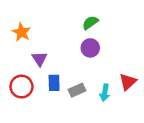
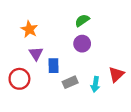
orange star: (21, 32) -> (29, 29), moved
blue rectangle: (54, 83) -> (54, 66), moved

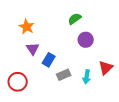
purple circle: (82, 44) -> (86, 40), moved
blue rectangle: (54, 66) -> (49, 60), turned 32
red circle: (19, 79) -> (18, 82), moved

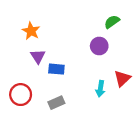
green semicircle: (75, 19) -> (112, 22), moved
blue rectangle: (49, 60) -> (56, 69), turned 64
gray rectangle: (64, 75) -> (56, 103), moved

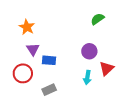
purple circle: (99, 46) -> (89, 51), moved
red circle: (21, 95) -> (23, 73), moved

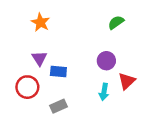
orange star: (27, 27) -> (41, 22), moved

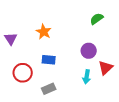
orange star: (41, 22) -> (44, 32), moved
purple triangle: (39, 58) -> (11, 39), moved

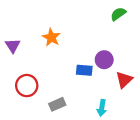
green semicircle: (97, 19) -> (118, 14), moved
blue rectangle: (49, 60) -> (84, 70), moved
cyan arrow: (87, 77) -> (102, 108), moved

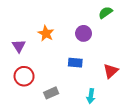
purple triangle: (13, 46) -> (19, 46), moved
purple circle: (104, 60) -> (84, 33), moved

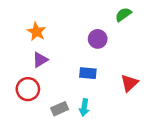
orange star: (46, 33) -> (36, 32), moved
purple triangle: (19, 46) -> (40, 60), moved, turned 32
cyan arrow: (91, 96) -> (84, 107), moved

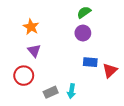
green semicircle: (123, 14) -> (84, 12), moved
purple triangle: (40, 60) -> (34, 51), turned -40
blue rectangle: (88, 73) -> (90, 62), moved

